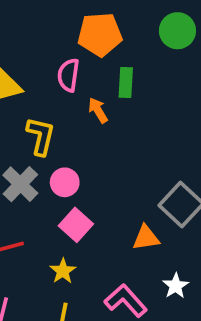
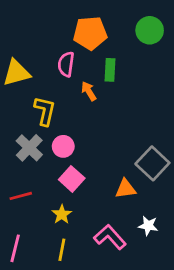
white star: (176, 286) -> (148, 226), turned -30

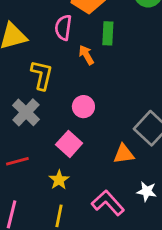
pink circle: (63, 146) -> (83, 107), moved

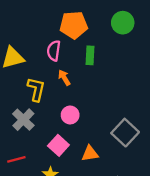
orange arrow: (86, 55) -> (64, 78), moved
orange triangle: (124, 154) -> (90, 154), moved

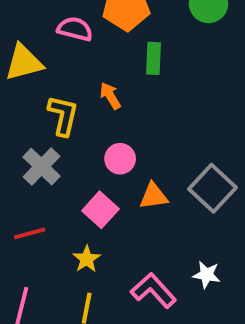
pink semicircle: (54, 51) -> (75, 29), moved, turned 96
orange triangle: (90, 154) -> (153, 196), moved

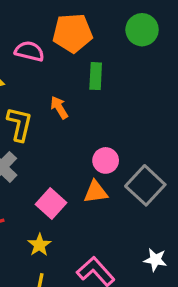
pink circle: (120, 159) -> (106, 160), moved
white star: (207, 275) -> (155, 260), moved

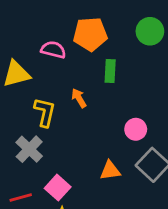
pink circle: (106, 160) -> (136, 129), moved
pink square: (51, 204) -> (58, 188), moved

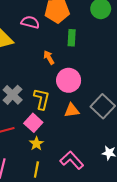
yellow L-shape: (45, 112) -> (42, 99), moved
pink circle: (136, 129) -> (69, 80), moved, size x1.5

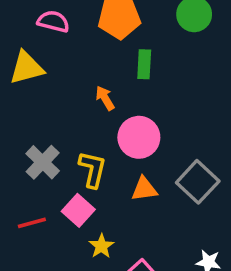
pink semicircle: (30, 22) -> (53, 21), moved
yellow star: (36, 144) -> (101, 246), moved

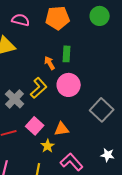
green rectangle: (144, 64) -> (67, 54), moved
yellow L-shape: (93, 169) -> (39, 88), moved, turned 35
orange triangle: (144, 189) -> (62, 129), moved

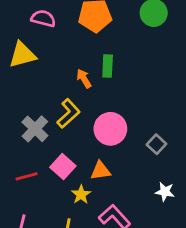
pink circle: (69, 85) -> (110, 129), moved
gray square: (102, 110) -> (156, 144), size x0.6
white star: (108, 155) -> (165, 192), moved

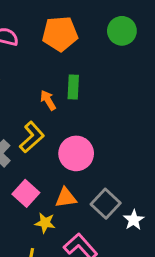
gray square: (156, 144) -> (106, 204), moved, size x1.4
white star: (165, 192) -> (134, 220), turned 30
yellow star: (81, 194) -> (45, 223), turned -30

